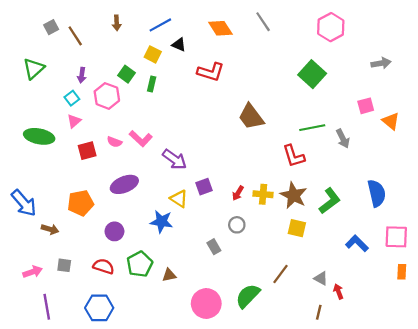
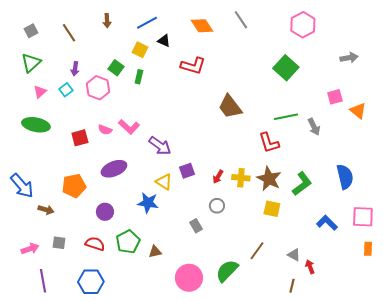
gray square: (51, 27) -> (31, 31), moved
pink triangle: (74, 121) -> (40, 92), moved

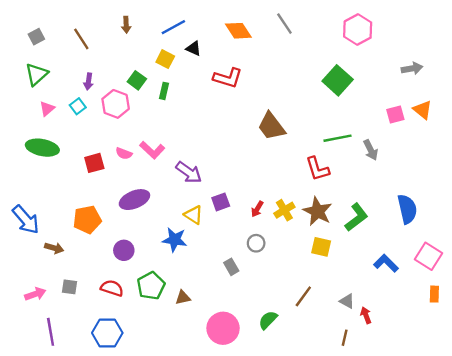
orange triangle: (358, 111) -> (423, 110), moved
yellow cross: (241, 178) -> (284, 210), turned -36
pink square: (363, 217) -> (428, 256), turned 30
green semicircle: (227, 271) -> (268, 320), size x0.7

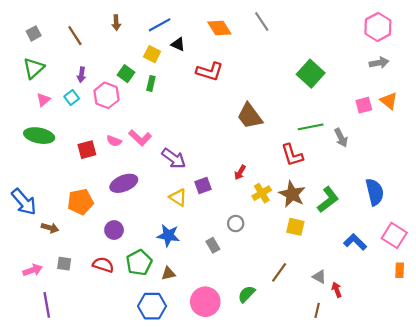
pink hexagon: (358, 30) -> (378, 27), moved
red arrow: (257, 209) -> (240, 172), moved
blue star: (175, 240) -> (168, 235), moved
blue hexagon: (107, 333) -> (152, 306), moved

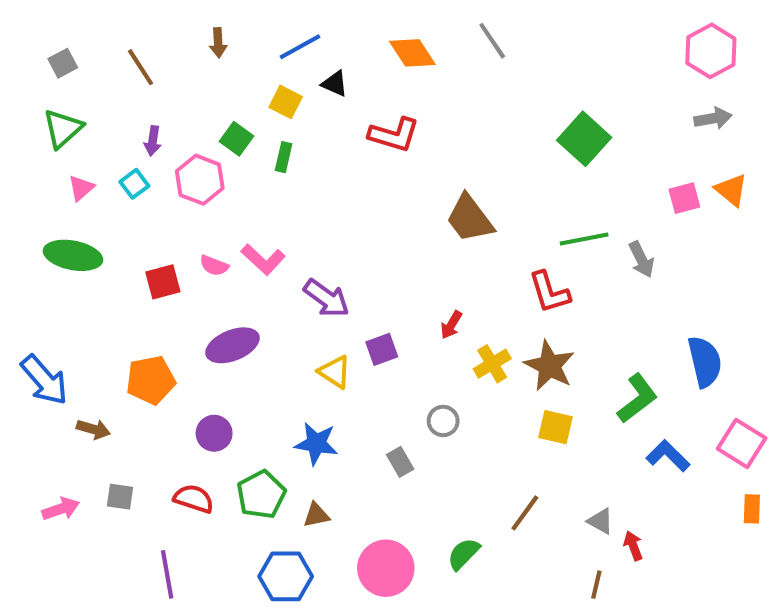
green L-shape: (328, 200) -> (637, 398), moved
purple line: (47, 305) -> (167, 574), moved

